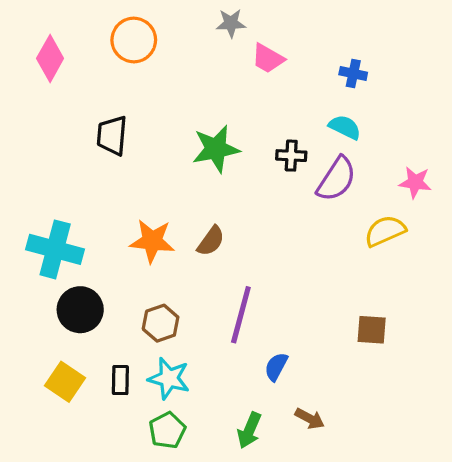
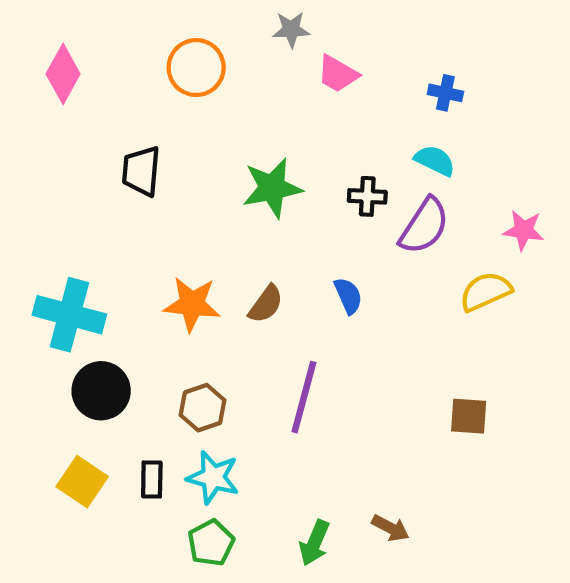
orange circle: (134, 40) -> (196, 68), moved
blue semicircle: (276, 367) -> (348, 296), moved, turned 128

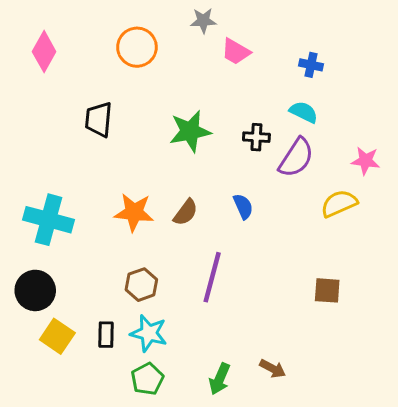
black circle: (101, 391) -> (35, 290), moved

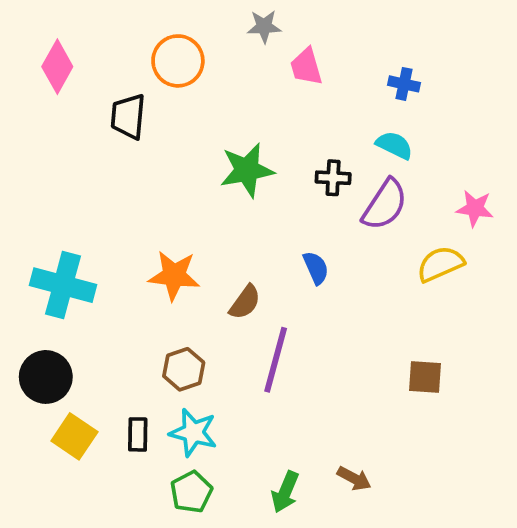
pink trapezoid: (236, 52) -> (306, 67), turned 44
black trapezoid: (99, 119) -> (128, 116), moved
brown semicircle: (186, 212) -> (245, 302), moved

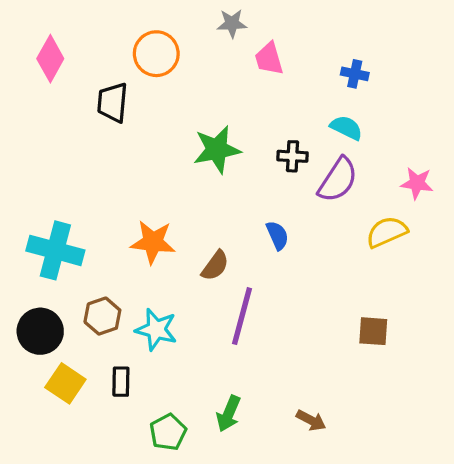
brown hexagon: (184, 369) -> (102, 316), moved
cyan star: (193, 433) -> (156, 330), moved
green arrow: (285, 492) -> (229, 414), moved

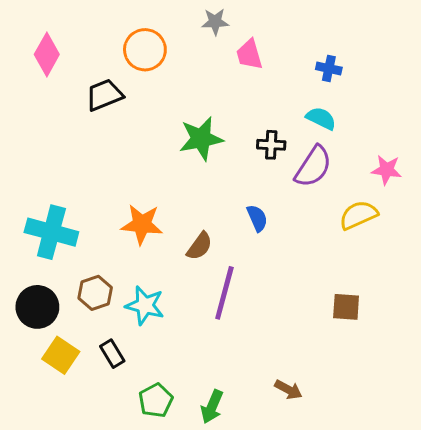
black trapezoid: (113, 102) -> (104, 95), turned 63
black rectangle: (121, 382) -> (112, 354), turned -32
green arrow: (229, 414) -> (212, 407), moved

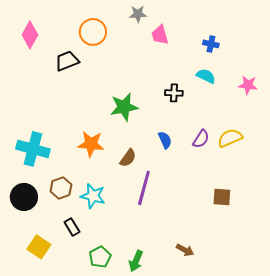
green star: (201, 139) -> (124, 107), moved
purple semicircle: (313, 167) -> (201, 139), moved, size x0.7
pink star: (387, 170) -> (248, 85), moved
yellow square: (61, 355) -> (39, 247), moved

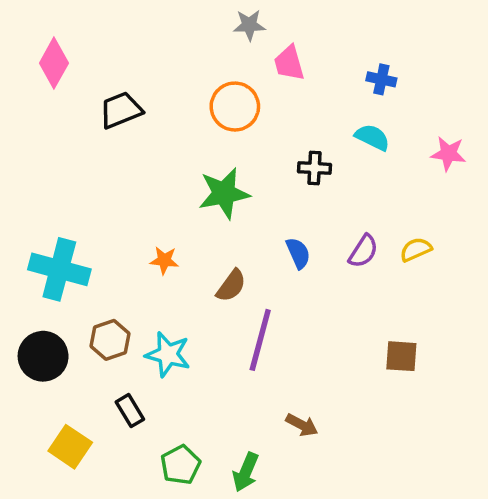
orange circle: (93, 32) -> (235, 107), moved
yellow semicircle: (230, 138) -> (416, 249), size x0.7
orange star: (91, 144) -> (164, 260), size x0.6
brown arrow: (185, 250) -> (302, 425), moved

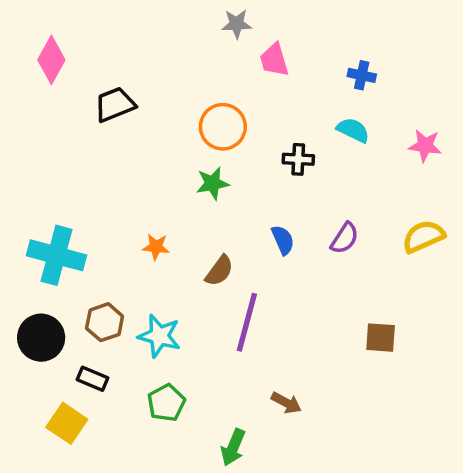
orange circle: (235, 107) -> (223, 127), moved
green star: (224, 193) -> (213, 183), size x0.7
yellow semicircle: (416, 249) -> (423, 236), moved, size x1.4
black rectangle: (130, 411) -> (93, 379), moved, turned -36
green pentagon: (181, 465) -> (166, 403), moved

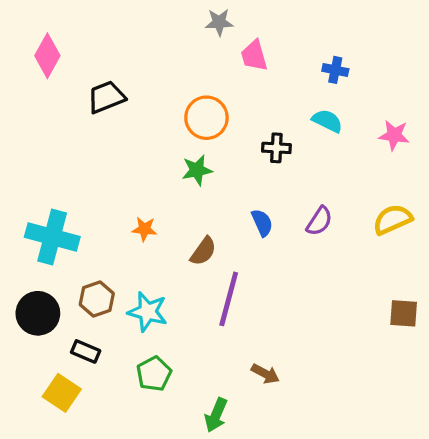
brown square: (381, 338) -> (404, 313), moved

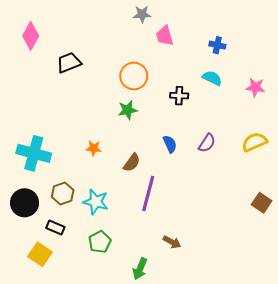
brown square: (404, 313) -> (262, 203), turned 30

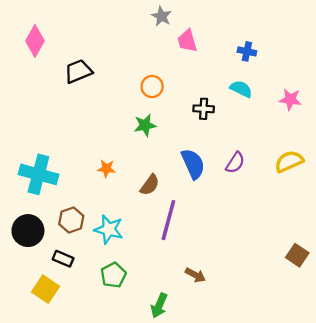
gray star: (142, 14) -> (161, 16), turned 30
orange circle: (134, 76) -> (152, 87), size x0.7
blue semicircle: (170, 144) -> (193, 164), size x1.5
brown square: (262, 203) -> (297, 255), moved

